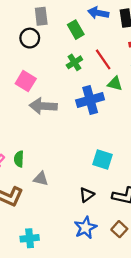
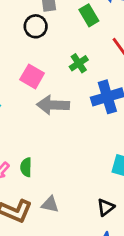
green cross: (74, 62) -> (79, 63), moved
gray triangle: (41, 179) -> (50, 204), moved

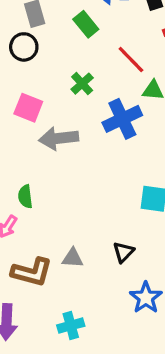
green semicircle: (26, 167) -> (25, 197), moved
black triangle: (106, 207) -> (123, 252), moved

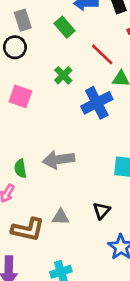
gray arrow: (59, 138) -> (59, 160), moved

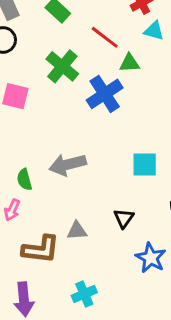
green cross: (63, 75) -> (62, 66), size x1.5

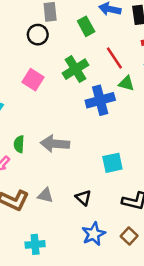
cyan square: (145, 164) -> (112, 163), turned -30
black triangle: (124, 218) -> (83, 198), turned -42

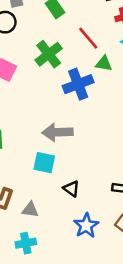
gray arrow: (55, 144) -> (57, 132), moved
cyan square: (112, 163) -> (44, 163), moved, turned 30
gray triangle: (45, 195) -> (30, 210), moved

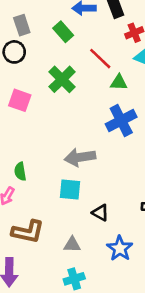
blue cross: (78, 84) -> (121, 121), moved
gray triangle: (30, 210) -> (72, 245), moved
cyan cross: (26, 243) -> (74, 279), moved

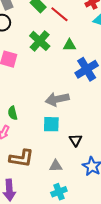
red line: (100, 59) -> (59, 14), moved
green triangle: (119, 82) -> (69, 45), moved
black triangle: (100, 213) -> (76, 140), turned 32

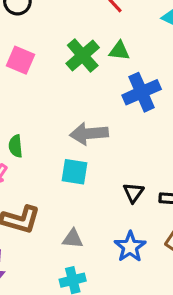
green cross: (40, 41) -> (83, 55), moved
black triangle: (76, 140) -> (133, 193), moved

